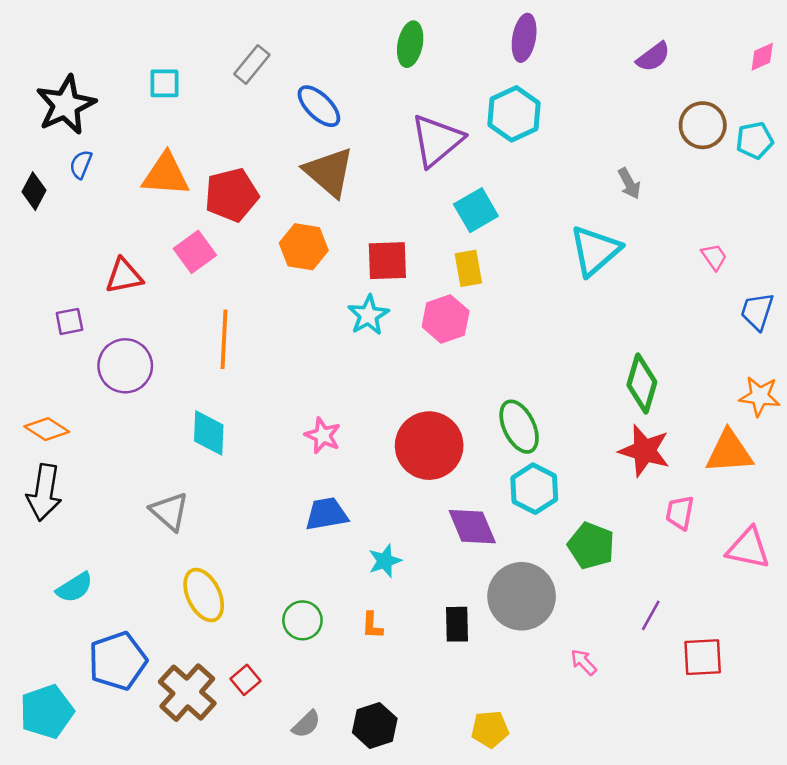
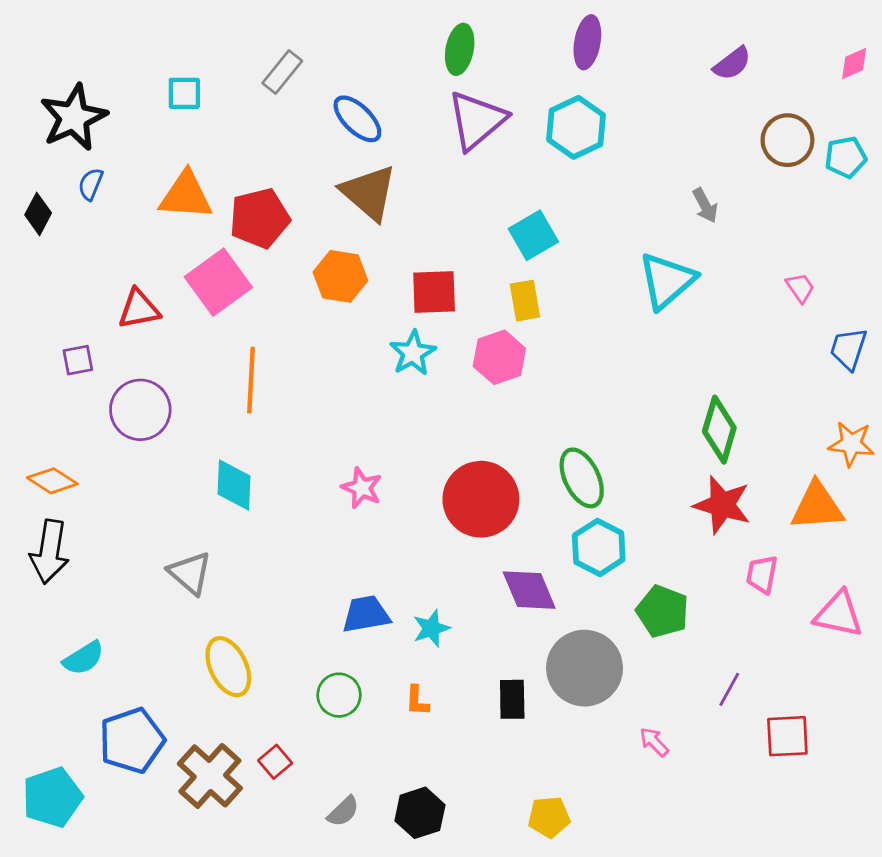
purple triangle: (437, 140) -> (477, 120), moved
pink square: (195, 252) -> (218, 282), size x1.4
blue trapezoid: (327, 514) -> (366, 614), moved

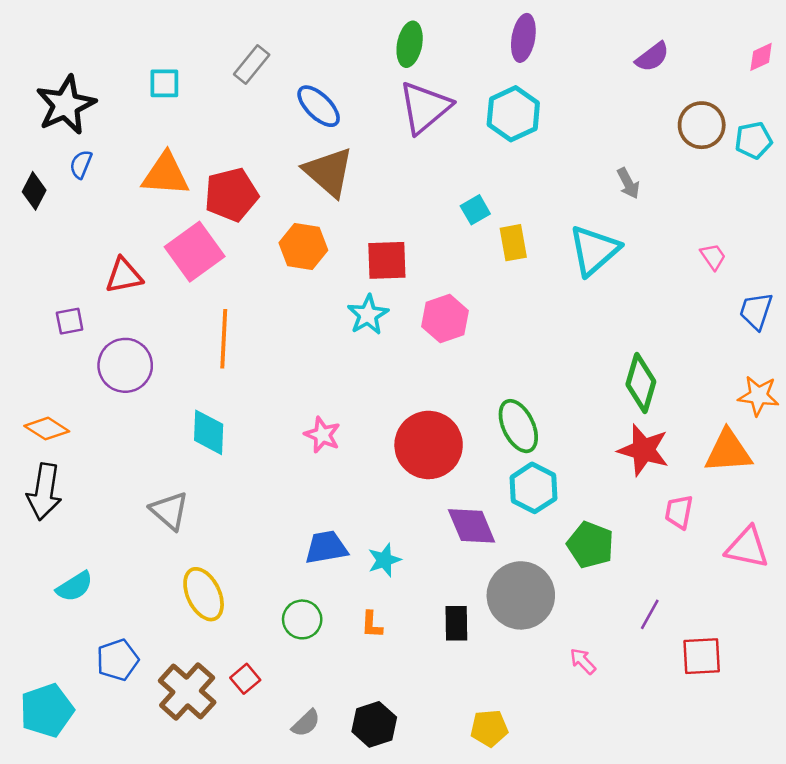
cyan square: (533, 235) -> (475, 210), size x0.7
yellow rectangle: (525, 301) -> (513, 243), moved
blue pentagon: (132, 740) -> (118, 660), size x0.7

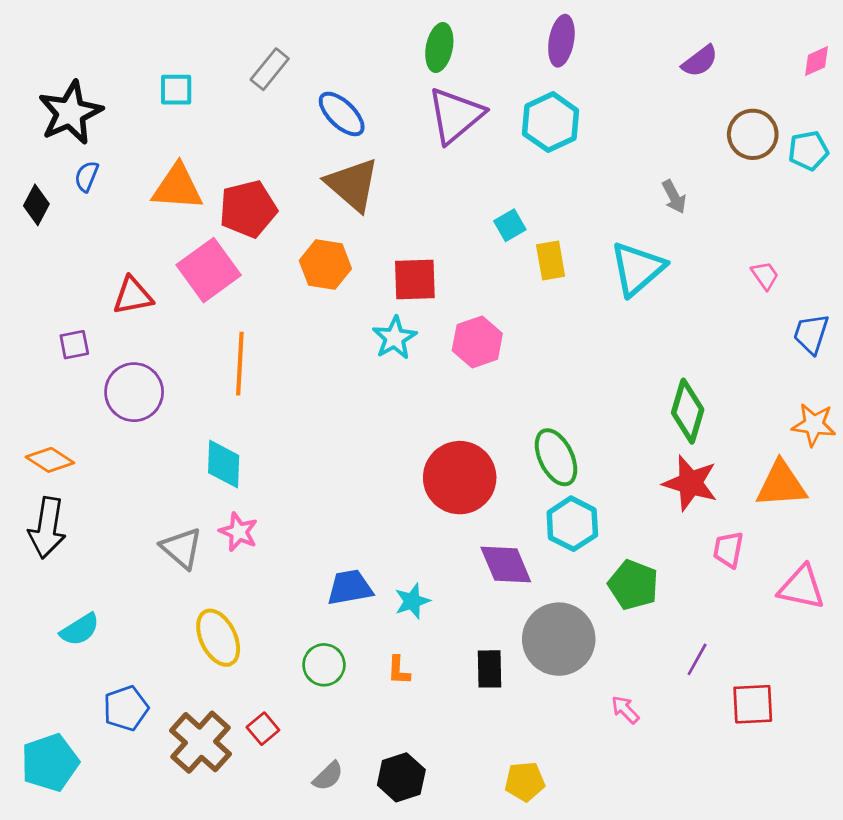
pink star: (322, 435) -> (239, 532), moved

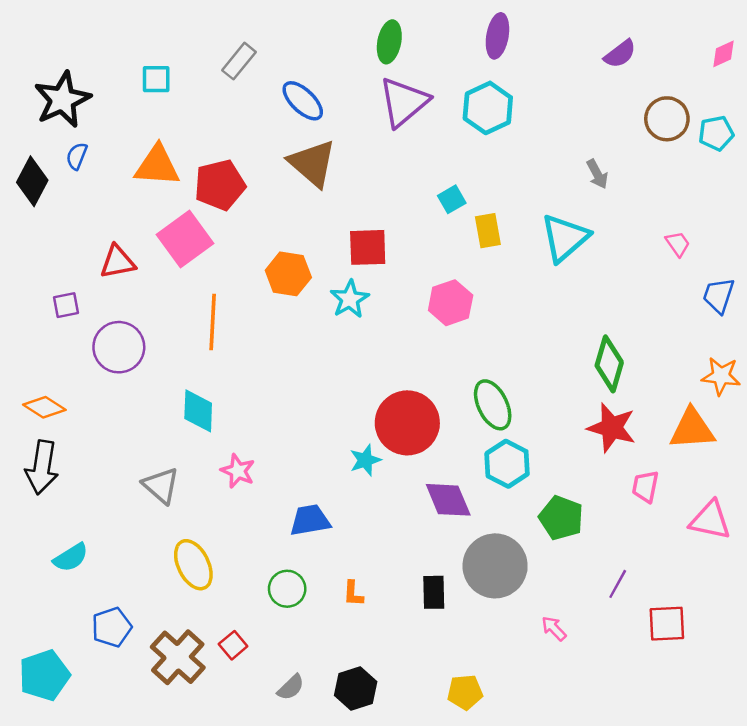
black diamond: (36, 205) -> (32, 181), size x1.4
orange hexagon: (325, 265) -> (288, 274), moved
pink hexagon: (477, 342) -> (451, 303), moved
pink star: (239, 532) -> (238, 471), moved
cyan star: (412, 601) -> (365, 460), moved

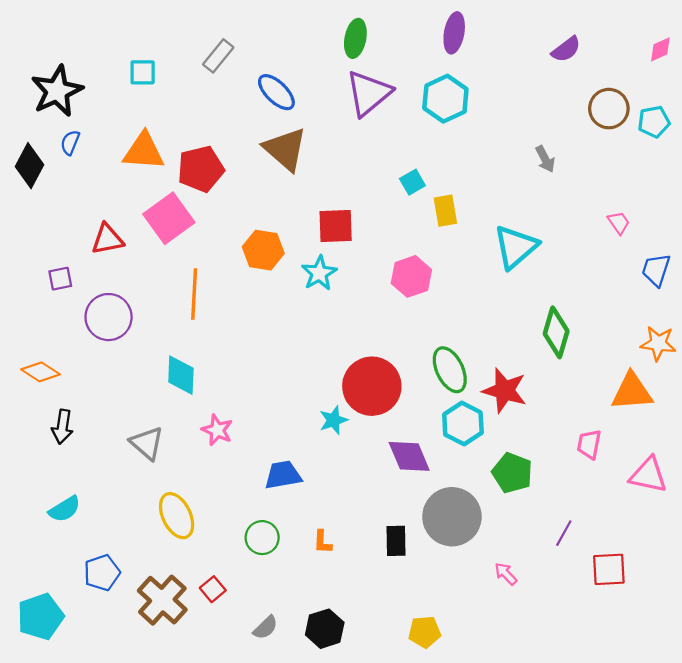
cyan triangle: (565, 238) -> (516, 247), moved
red star: (612, 428) -> (505, 391), moved
black arrow: (42, 467) -> (62, 427), moved, size x0.7

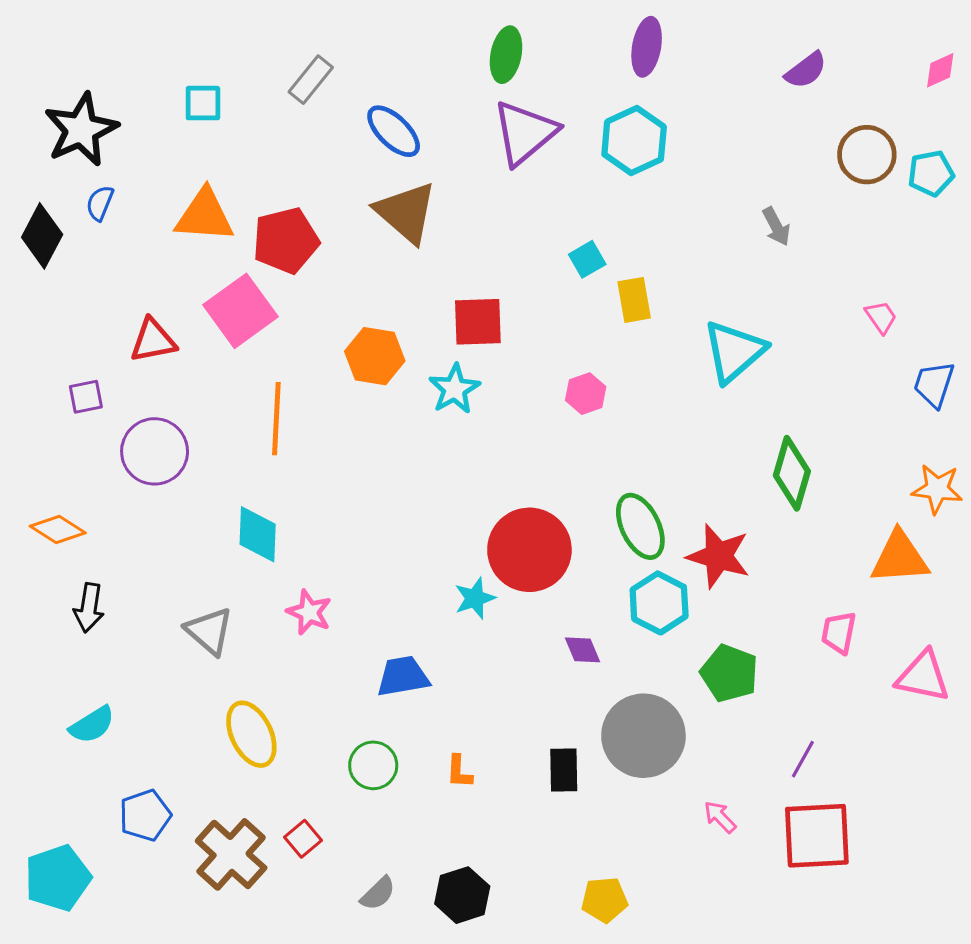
pink hexagon: (411, 276) -> (586, 394), size x0.7
purple diamond: (409, 456) -> (583, 650), size x0.6
red square: (609, 569) -> (817, 836), moved, size x1.4

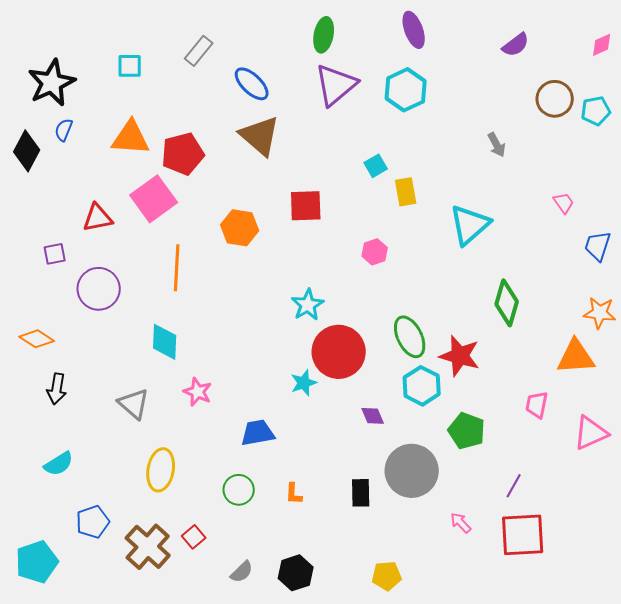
purple ellipse: (647, 47) -> (414, 30), turned -30
cyan star: (454, 389) -> (308, 305), moved
pink triangle: (923, 676) -> (591, 433), turned -36
yellow ellipse: (251, 734) -> (161, 470), turned 36

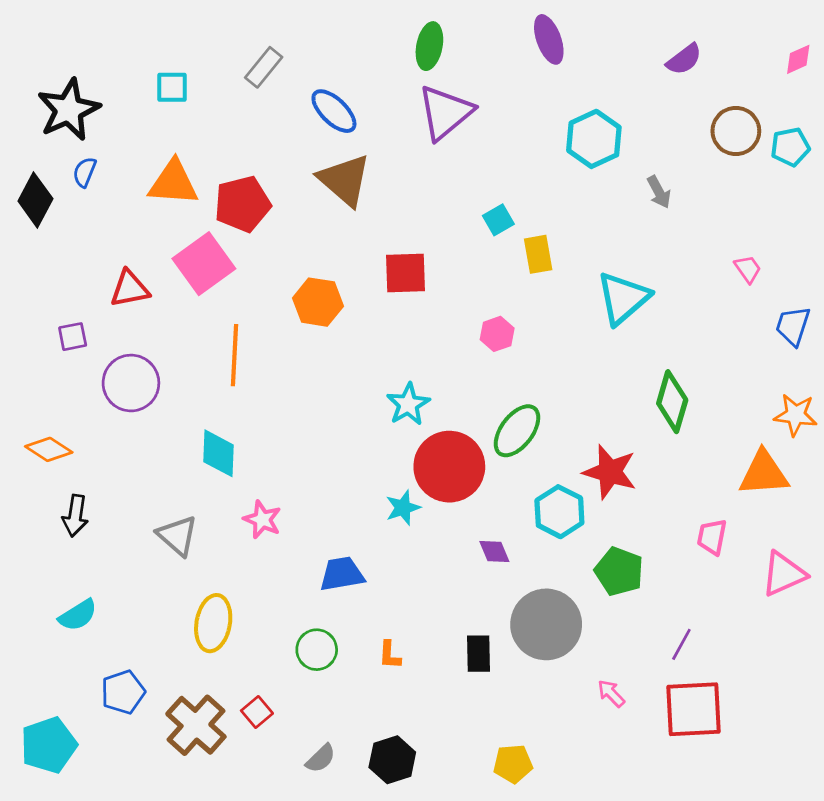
cyan hexagon: (406, 90) -> (594, 139), moved
green ellipse: (410, 337) -> (517, 431), moved, turned 63

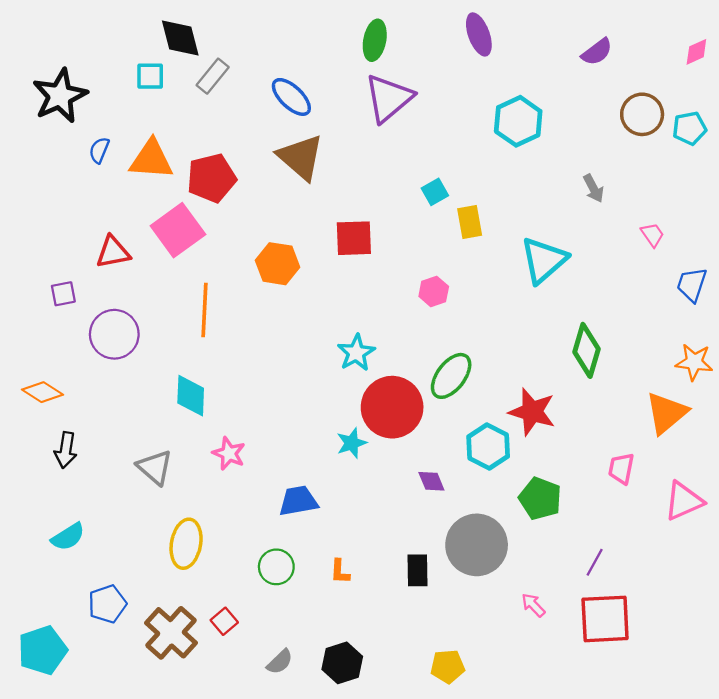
gray rectangle: (264, 67) -> (213, 76), moved
blue semicircle: (85, 172) -> (99, 150), moved
gray arrow: (659, 192) -> (593, 188), moved
black diamond: (35, 200) -> (180, 38), moved, turned -42
orange triangle: (764, 473) -> (666, 413), turned -36

